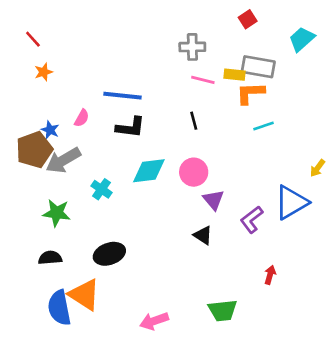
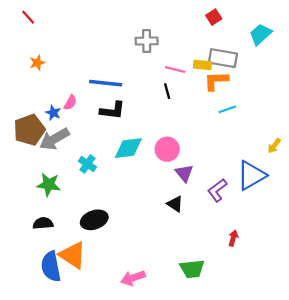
red line: (33, 39) -> (28, 17), moved
gray cross: (192, 47) -> (147, 41), moved
black line: (194, 121) -> (167, 91), moved
blue star: (50, 130) -> (53, 113), moved

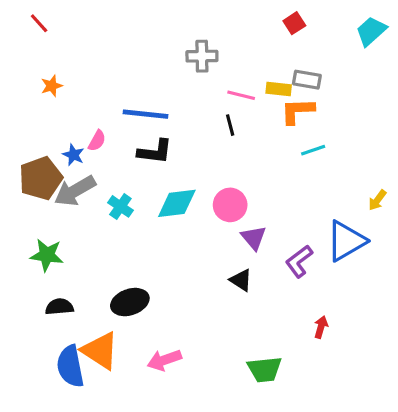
cyan trapezoid: (261, 34) -> (371, 31), moved
gray rectangle: (223, 58) -> (307, 80), size x0.7
cyan cross: (87, 164) -> (120, 206), moved
green star: (49, 185) -> (47, 255), moved
pink arrow: (133, 278) -> (164, 360), moved

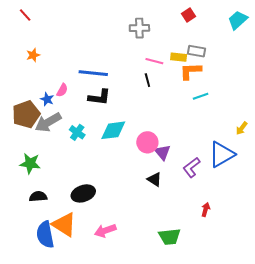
gray cross: (202, 56) -> (139, 28), moved
pink circle: (230, 205) -> (147, 142), moved

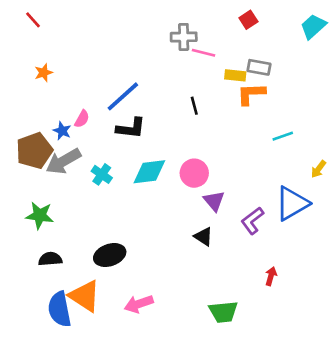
pink line: (154, 61) -> (203, 53), moved
blue line: (93, 73) -> (123, 96), turned -48
cyan line: (201, 96) -> (283, 136), moved
pink circle: (147, 142) -> (194, 173), moved

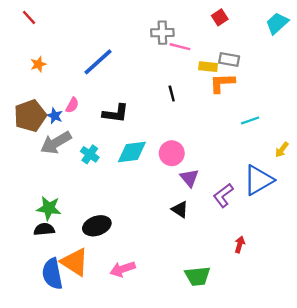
blue line: (123, 96) -> (98, 62), moved
brown pentagon: (34, 151) -> (30, 116), moved
green star: (40, 215) -> (49, 208), moved

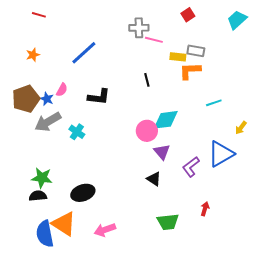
red line: (29, 17) -> (39, 15), moved, turned -32
cyan diamond: (132, 152) -> (166, 120), moved
green trapezoid: (198, 276) -> (168, 222), moved

